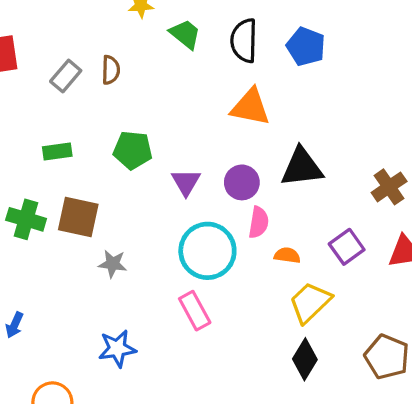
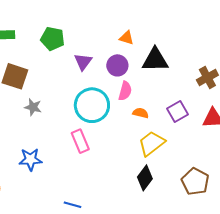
orange triangle: (250, 107) -> (127, 38), moved, size x0.6

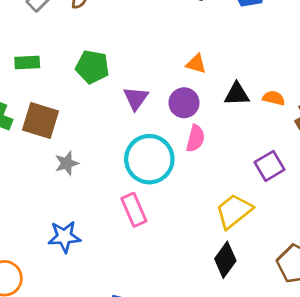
black triangle: (155, 60) -> (237, 94), size x0.7
gray star: (33, 107) -> (67, 163), turned -30
orange semicircle: (141, 113) -> (274, 98), moved

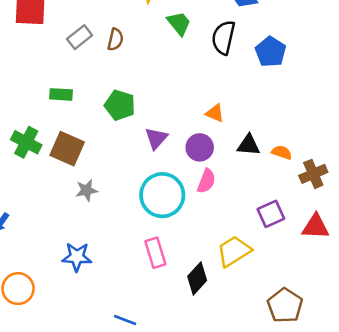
pink rectangle: (134, 210) -> (155, 253), moved
black diamond: (225, 260) -> (197, 278), moved

